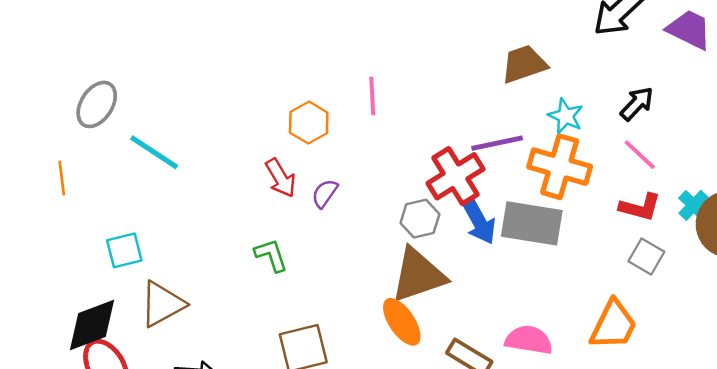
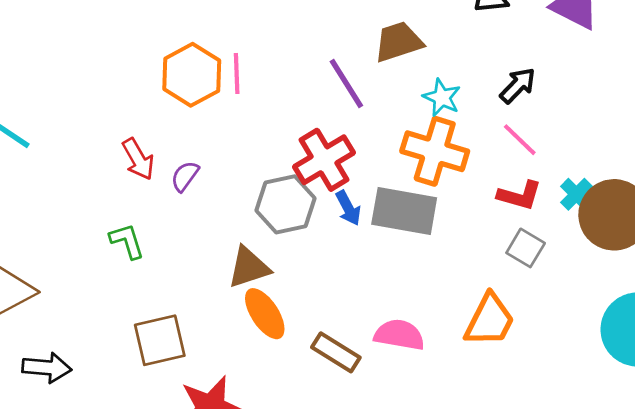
orange hexagon: (309, 123) -> (192, 75), moved, size x1.4
purple line: (497, 143) -> (346, 84), moved, turned 69
gray hexagon: (420, 219) -> (286, 204), size x1.4
blue arrow: (479, 221) -> (348, 208), size x0.7
brown triangle: (418, 275) -> (249, 267), moved, size x0.7

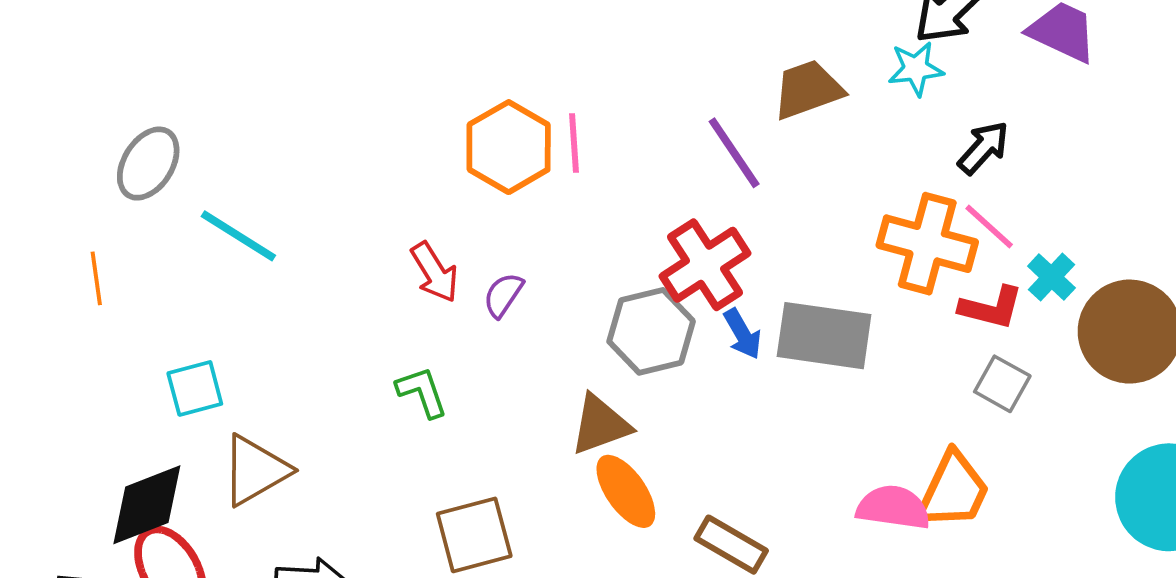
cyan star: (442, 98) -> (916, 69), moved, turned -30
orange cross: (435, 151) -> (927, 244), moved
cyan cross: (576, 194) -> (1051, 277), moved
pink semicircle: (399, 335) -> (893, 507), moved

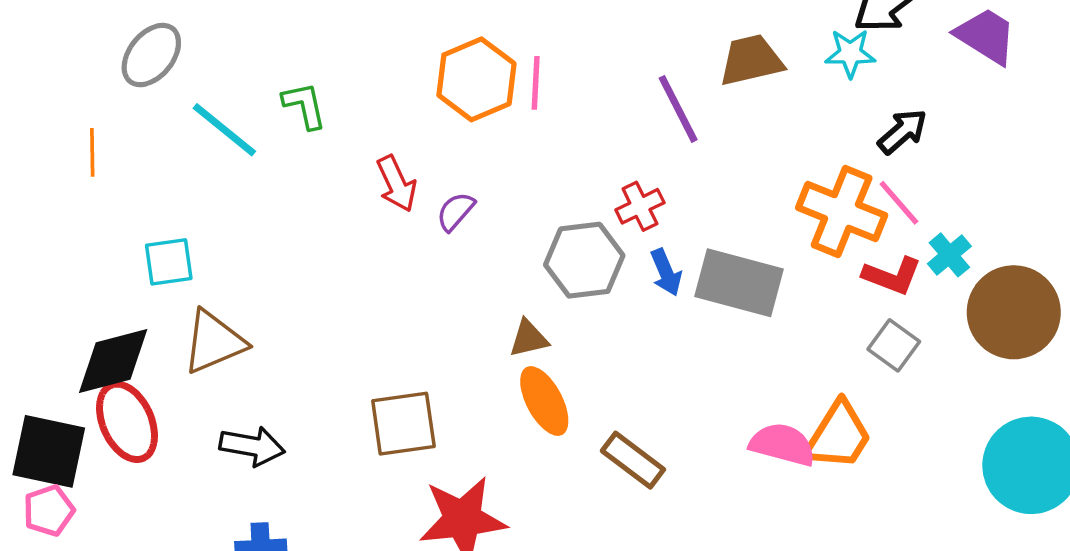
red cross: (705, 265) -> (640, 206), size x0.6
green L-shape: (422, 392) -> (304, 105), moved
brown triangle: (600, 425) -> (529, 338), size x0.7

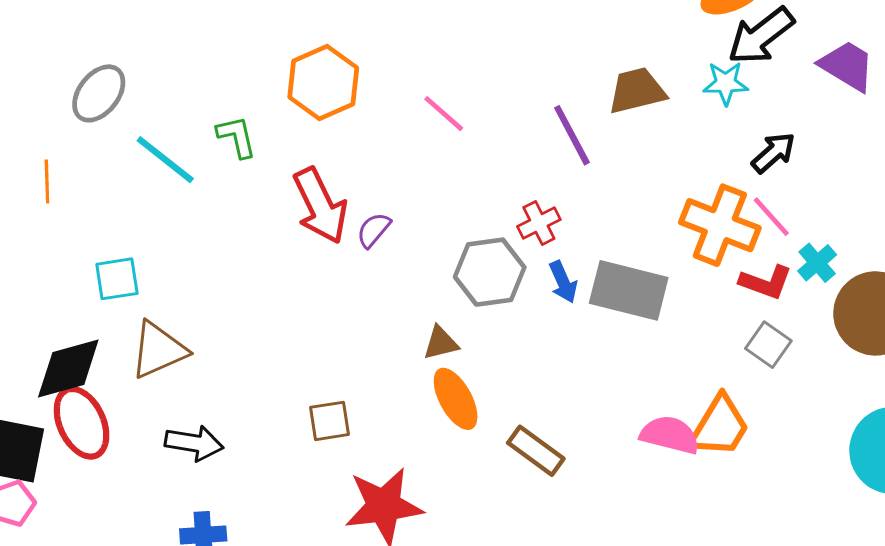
orange hexagon: (476, 79) -> (323, 83), moved
pink line: (536, 83) -> (444, 114), turned -51
red arrow: (397, 184) -> (320, 206), size x1.5
brown square: (403, 424) -> (330, 421), size x0.7

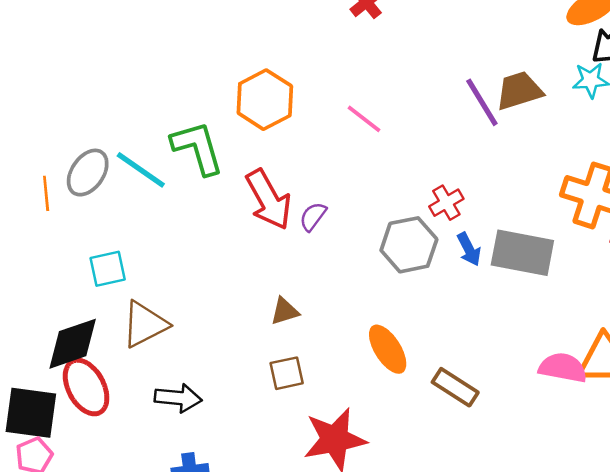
gray ellipse: (99, 93) -> (88, 173), moved
purple line: (572, 135) -> (482, 102), moved
green L-shape: (237, 137) -> (197, 148), size x1.6
brown triangle: (441, 343) -> (285, 311), moved

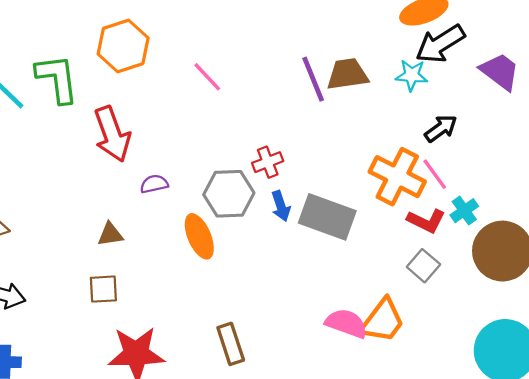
purple semicircle: (313, 217) -> (154, 184), moved, turned 32
orange ellipse: (388, 349) -> (199, 236), moved
brown rectangle: (455, 387) -> (231, 344), moved, turned 30

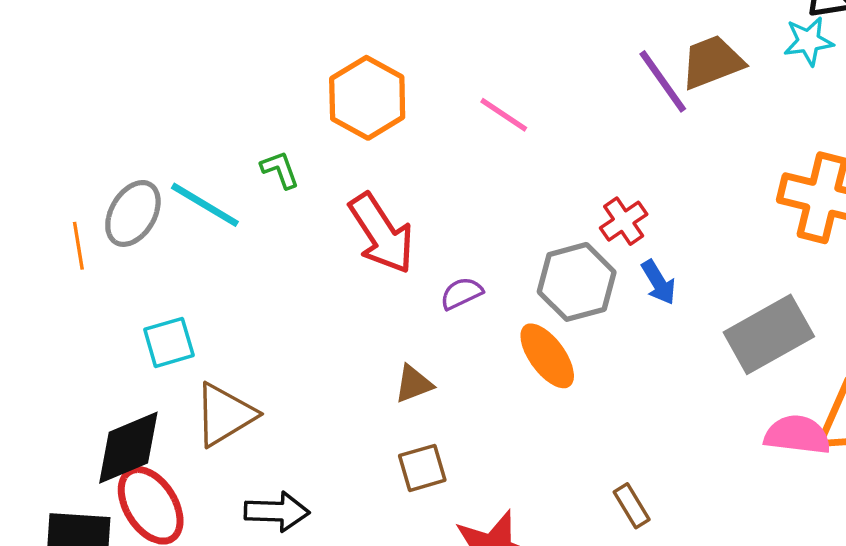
green L-shape: (57, 79) -> (280, 170), size x0.5
gray rectangle: (327, 217) -> (769, 334), moved, turned -36
brown rectangle: (231, 344) -> (632, 506), size x0.7

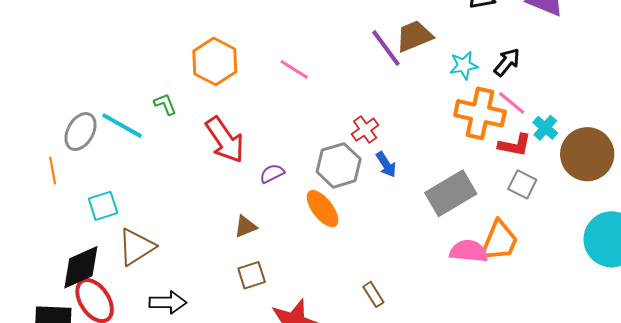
cyan star: (808, 41) -> (464, 65), moved
orange line: (78, 246) -> (53, 171), moved

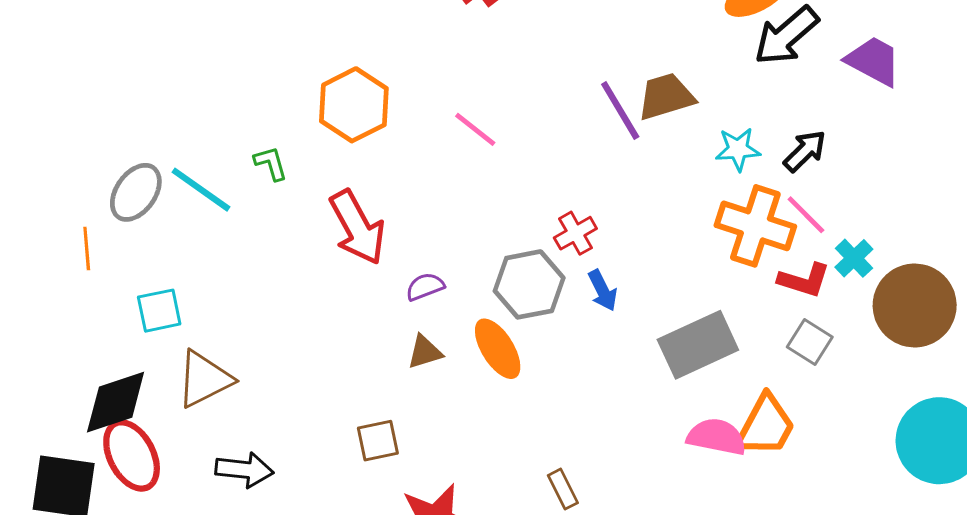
brown triangle: (245, 227) -> (425, 352), moved

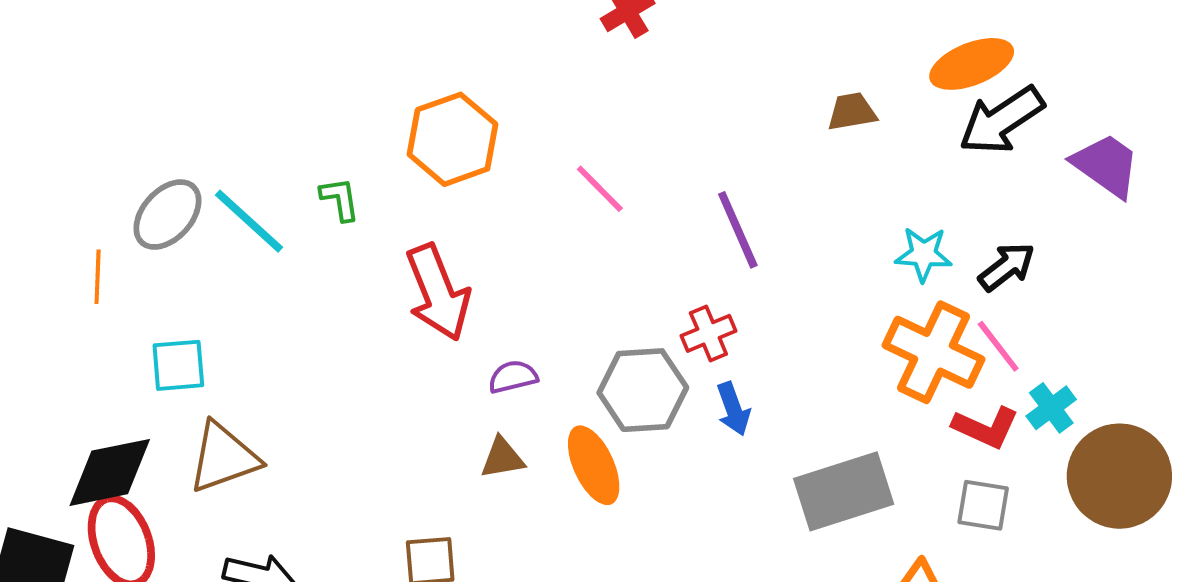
brown trapezoid: (666, 97) -> (852, 112), moved, size x0.7
purple line: (620, 110) -> (738, 230), moved
gray square: (810, 342) -> (983, 505), turned -30

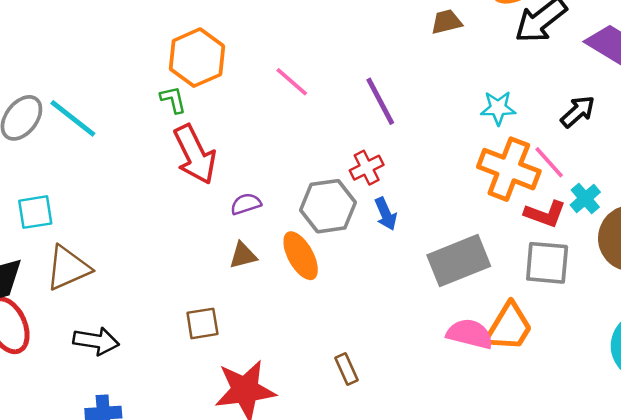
green L-shape: (340, 199) -> (173, 100), moved
black arrow: (1007, 267) -> (578, 112), moved
gray square: (983, 505) -> (547, 263), size x1.4

